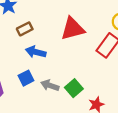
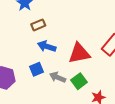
red triangle: (73, 29) -> (79, 53), moved

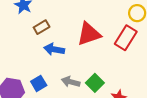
red triangle: (79, 53) -> (89, 34), moved
blue square: (37, 69) -> (39, 83), moved

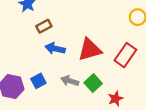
red triangle: (89, 34) -> (90, 50), moved
red rectangle: (126, 38) -> (125, 55), moved

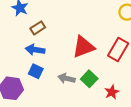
blue arrow: (55, 49) -> (35, 50), moved
blue square: (38, 81) -> (36, 71), moved, turned -32

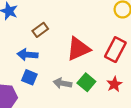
brown rectangle: (38, 28) -> (40, 30), moved
red star: (112, 92) -> (114, 84), moved

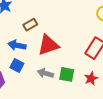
red triangle: (78, 49) -> (48, 45), moved
green square: (86, 82) -> (67, 74), turned -35

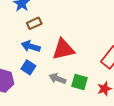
brown rectangle: (30, 25) -> (34, 23), moved

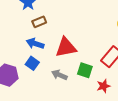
green square: (79, 82) -> (85, 70), moved

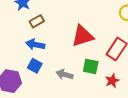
red triangle: (66, 47) -> (83, 36), moved

